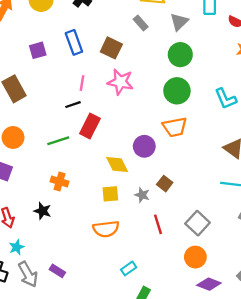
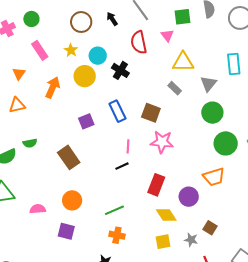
green circle: (177, 91) -> (226, 143), moved
red rectangle: (90, 126) -> (156, 185), moved
green line: (58, 141) -> (114, 210), moved

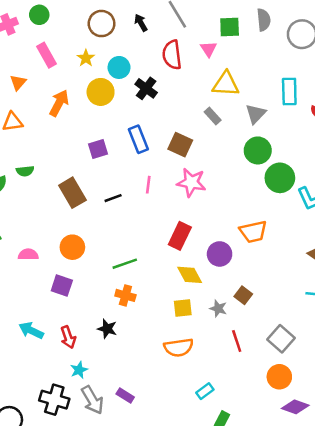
green circle: (226, 143) -> (280, 178), moved
black line: (122, 166) -> (113, 198), moved

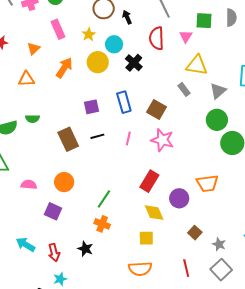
black arrow: (141, 23) -> (127, 17), moved
black line: (113, 198) -> (97, 136), moved
green line: (125, 264) -> (104, 199), turned -42
gray star: (218, 308) -> (219, 244), moved

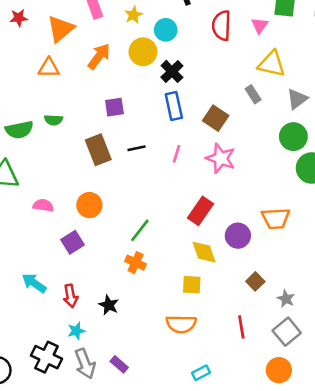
orange triangle: (34, 49) -> (61, 29), size x1.6
black cross: (134, 63) -> (172, 71), moved
purple square: (92, 107) -> (114, 107), moved
purple square: (53, 211) -> (73, 242), turned 30
black star: (85, 249) -> (109, 305), moved

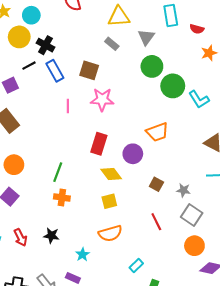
black line: (137, 148) -> (29, 66), moved
cyan star: (76, 331) -> (83, 254), moved

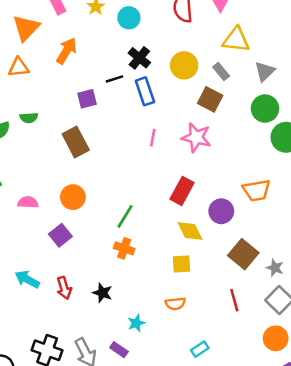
yellow circle: (19, 37) -> (184, 65), moved
brown square: (89, 70) -> (210, 99), moved
brown square: (156, 184) -> (243, 254), size x1.6
orange semicircle: (110, 233) -> (175, 304), size x0.7

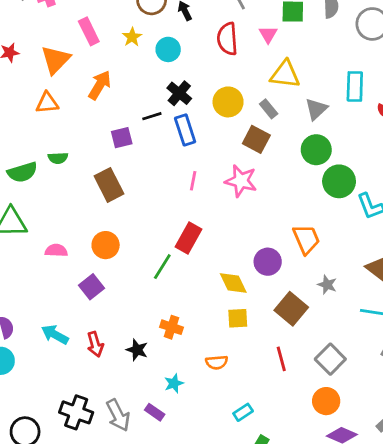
orange trapezoid: (256, 190) -> (306, 239), turned -104
red rectangle: (182, 191) -> (189, 238), moved
orange cross: (124, 248) -> (172, 327), moved
yellow square: (181, 264) -> (238, 318), moved
gray star: (275, 268) -> (327, 285), moved

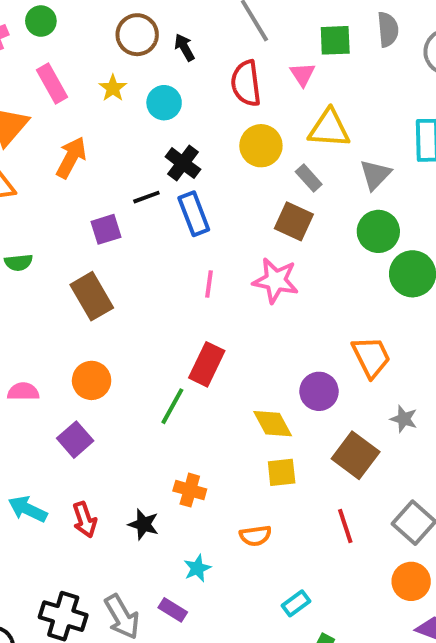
yellow circle: (228, 102) -> (261, 146), moved

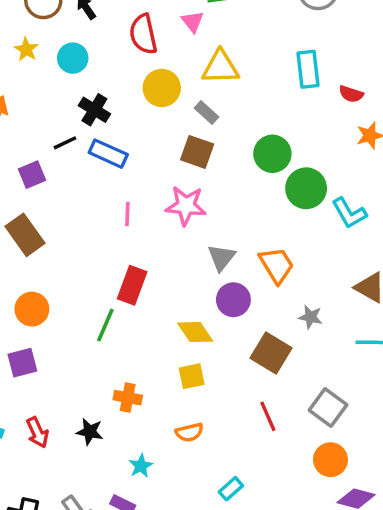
gray triangle: (375, 175) -> (222, 257), moved
blue rectangle: (194, 214) -> (108, 154), turned -39
purple square: (75, 440) -> (22, 363), turned 32
yellow square: (282, 472) -> (192, 376), moved

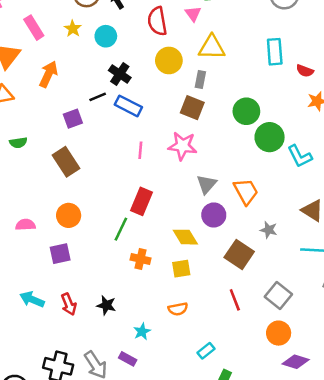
gray rectangle: (206, 112) -> (200, 80), turned 56
orange cross: (128, 398) -> (141, 259), moved

